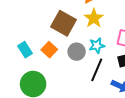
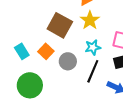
gray circle: (77, 52) -> (68, 61), moved

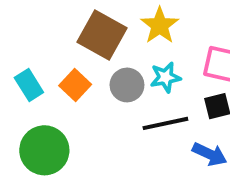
gray circle: (68, 61) -> (127, 85), moved
black line: (93, 71) -> (165, 123), turned 55

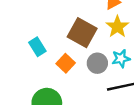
cyan rectangle: (29, 85) -> (37, 47), moved

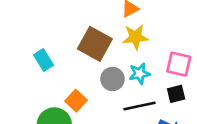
yellow star: (117, 27) -> (135, 37), turned 30
orange square: (66, 63) -> (76, 101), moved

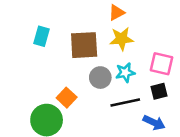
brown square: (95, 44) -> (84, 45), turned -32
cyan rectangle: (43, 60) -> (42, 36), moved, turned 48

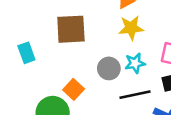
cyan rectangle: (42, 36) -> (26, 53), moved, turned -36
brown square: (84, 45) -> (71, 29), moved

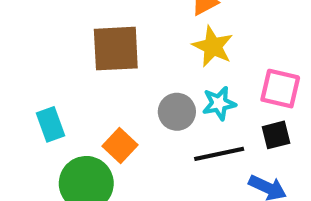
yellow star: (131, 28) -> (213, 46), turned 30
cyan rectangle: (26, 53) -> (50, 124), moved

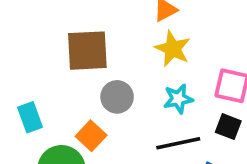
gray circle: (177, 112) -> (117, 97), moved
black square: (276, 135) -> (228, 127), turned 35

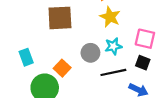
gray circle: (117, 97) -> (90, 53), moved

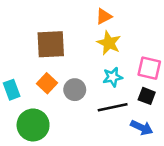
gray circle: (90, 53) -> (75, 90), moved
orange square: (62, 68) -> (47, 83), moved

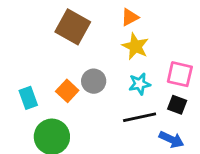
brown square: (51, 44) -> (73, 27), moved, turned 32
gray circle: (75, 90) -> (94, 81), moved

